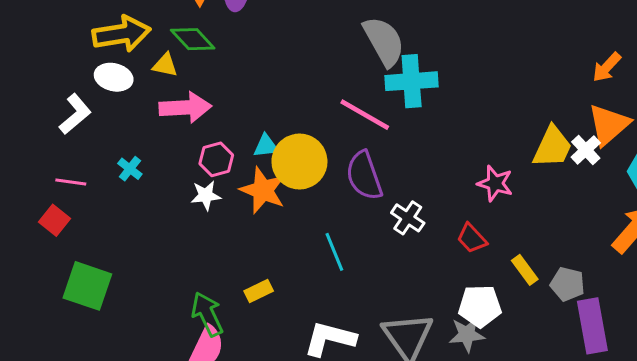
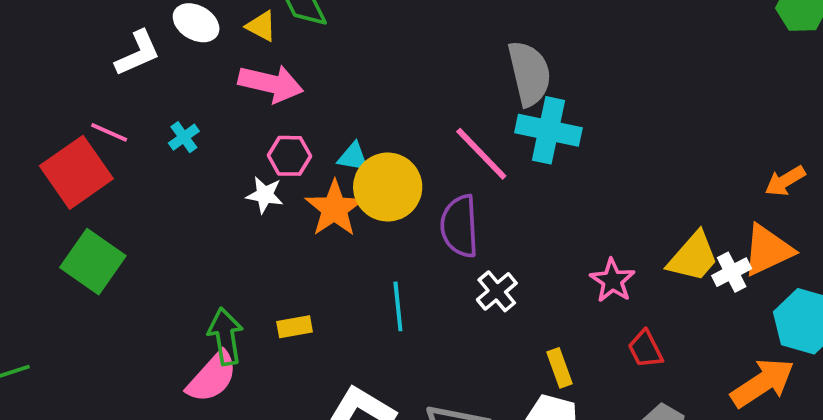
red square: (54, 220) -> (76, 172), size x1.8
red trapezoid: (472, 238) -> (645, 349), moved
yellow rectangle: (525, 270) -> (560, 368), moved

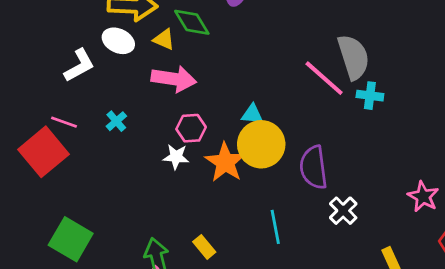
cyan cross: (548, 130) -> (370, 96), size x0.6
pink line: (481, 154) -> (324, 78), moved
cyan triangle: (353, 157) -> (252, 114), moved
green square: (93, 262) -> (71, 239), moved
yellow rectangle: (295, 327) -> (204, 247), turned 65

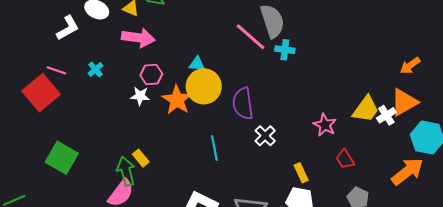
yellow rectangle: (204, 247) -> (141, 158), moved

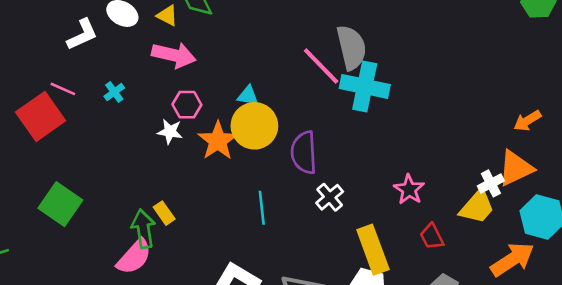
cyan cross: (285, 50) -> (365, 86), size x1.8
yellow trapezoid: (366, 109) -> (477, 207), moved
yellow rectangle: (301, 173) -> (373, 250), size x1.8

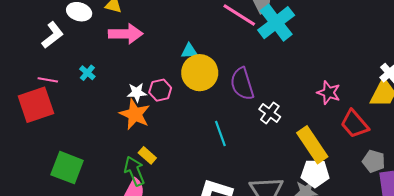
cyan cross: (365, 86) -> (276, 23), turned -36
pink hexagon: (187, 105) -> (160, 90), moved
red square: (41, 116) -> (36, 105), turned 30
orange star: (218, 141) -> (135, 114), moved
red trapezoid: (432, 236) -> (354, 124), size x1.4

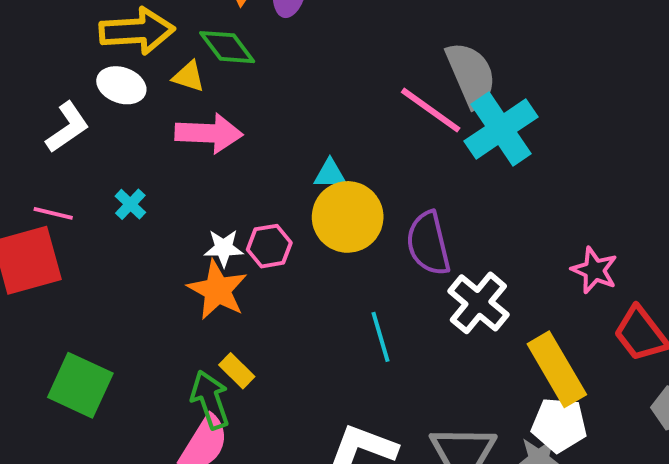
white cross: (270, 113) -> (478, 303), size x1.4

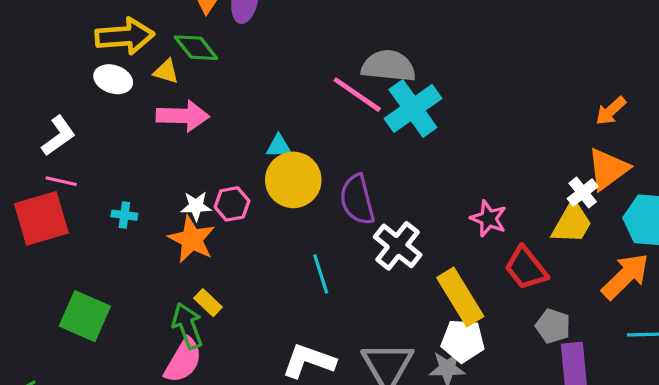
gray semicircle: (471, 75) -> (388, 66), turned -60
white L-shape: (67, 127) -> (58, 136), moved
cyan cross: (130, 204) -> (124, 215), moved, turned -35

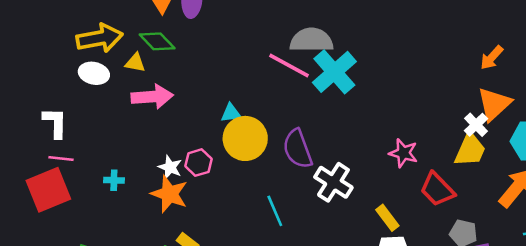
white L-shape: (58, 136) -> (55, 123), turned -48
white star: (196, 206) -> (170, 167), turned 30
yellow rectangle: (460, 297) -> (387, 218), size x0.6

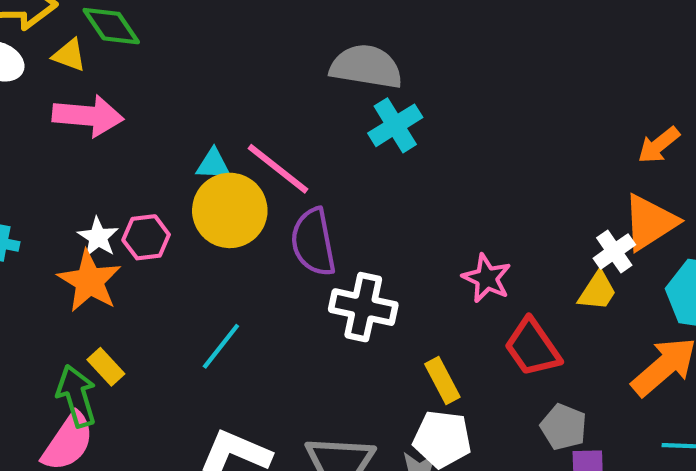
pink line: (289, 65) -> (278, 169), moved
cyan cross: (334, 72) -> (395, 125), size x0.7
yellow trapezoid: (470, 150) -> (597, 291), size x0.7
white cross: (333, 182) -> (363, 307), turned -30
cyan line: (275, 211) -> (221, 346), moved, turned 52

